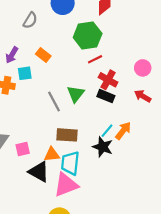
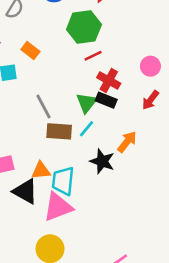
green triangle: (76, 94) -> (87, 103), moved
red arrow: (143, 96) -> (150, 100), turned -84
cyan line: (107, 131) -> (87, 129), moved
brown rectangle: (67, 135) -> (59, 131), moved

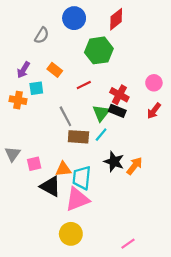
red line: (93, 56) -> (84, 85), moved
orange arrow: (127, 142) -> (134, 166), moved

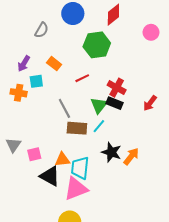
pink circle: (154, 83) -> (151, 32), moved

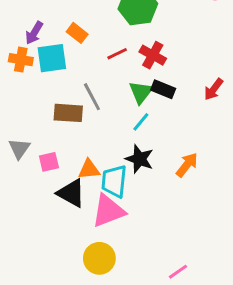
cyan square: (36, 81) -> (52, 58), size x1.5
red cross: (117, 88) -> (153, 55), moved
orange cross: (19, 93) -> (21, 60), moved
brown rectangle: (77, 128) -> (68, 113), moved
black star: (111, 152) -> (139, 159), moved

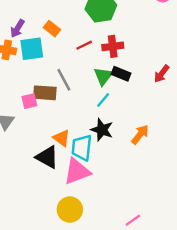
red cross: (153, 55) -> (113, 46), turned -36
pink square: (49, 162) -> (29, 101), moved
orange triangle: (89, 169) -> (62, 138), turned 42

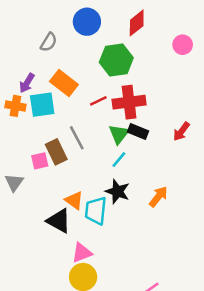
orange rectangle: (52, 29) -> (64, 83), size x1.5
red cross: (113, 46) -> (129, 102), size x1.4
brown rectangle: (45, 93) -> (56, 152), turned 60
pink triangle: (77, 171) -> (82, 253), moved, size x0.7

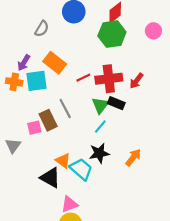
green hexagon: (116, 60) -> (112, 34), moved
red arrow: (181, 131) -> (136, 81), moved
black star: (118, 191) -> (99, 153), turned -30
cyan trapezoid: (96, 211) -> (81, 169), turned 125

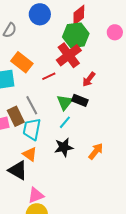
red cross: (109, 79) -> (69, 55), moved, turned -30
red arrow: (136, 81) -> (89, 79), moved
cyan trapezoid: (81, 169) -> (32, 129), moved, turned -120

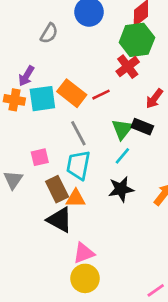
red cross: (69, 55) -> (128, 67), size x0.7
orange rectangle: (22, 62) -> (72, 93), moved
brown rectangle: (16, 116) -> (57, 189), moved
orange triangle: (30, 154) -> (76, 198), turned -35

